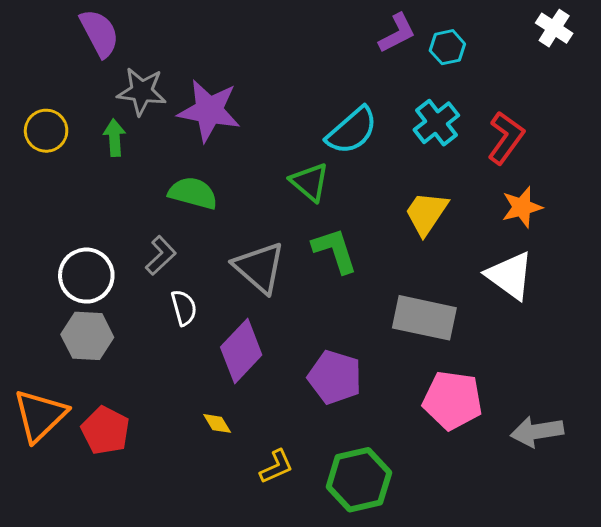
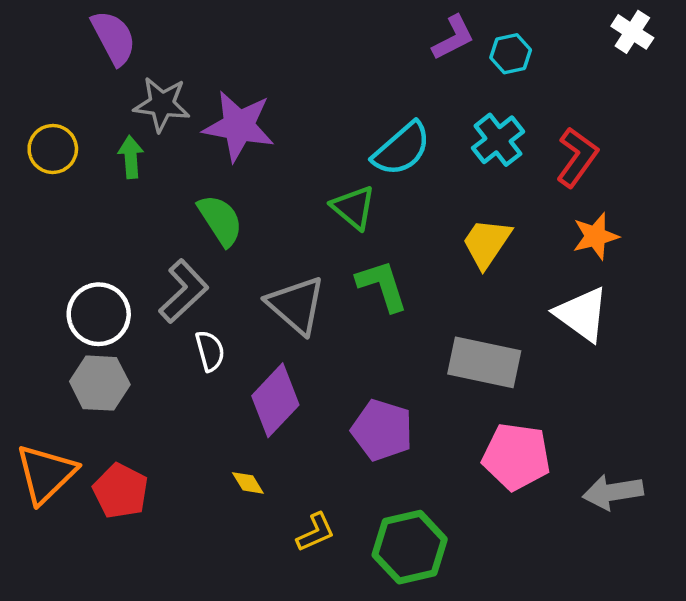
green semicircle: (193, 193) -> (220, 220), turned 42
gray L-shape: (161, 255) -> (184, 291), size x1.4

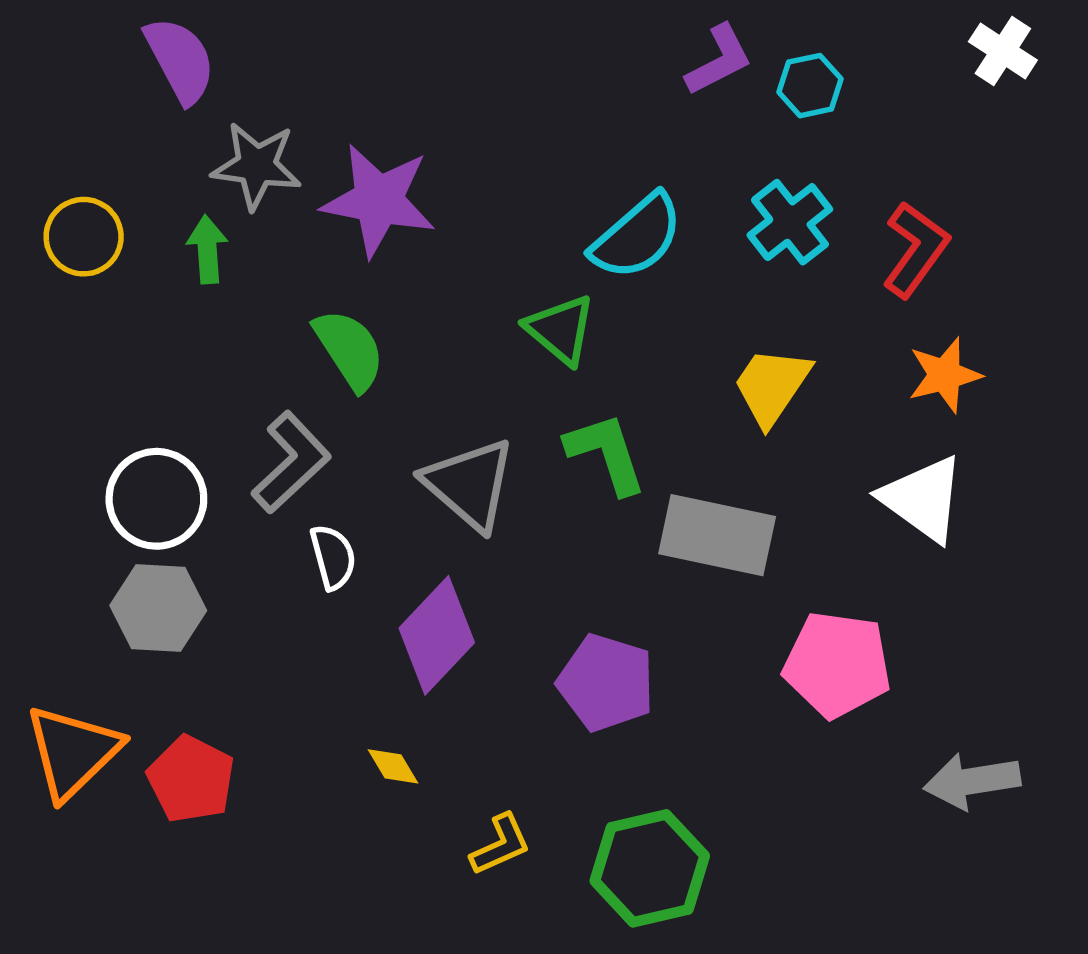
gray rectangle: (484, 362) -> (717, 535), moved
pink pentagon: (516, 457) -> (837, 664), moved

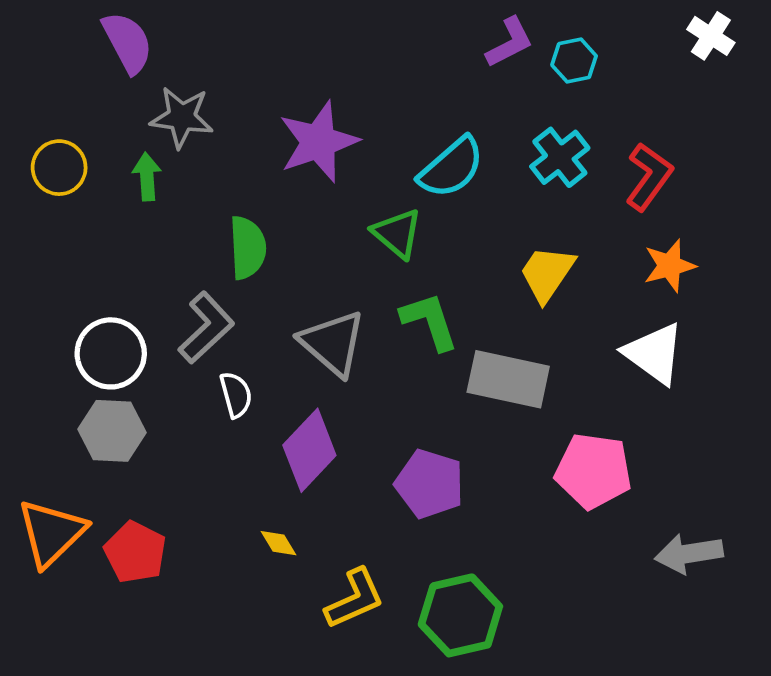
purple star: (379, 200) -> (319, 142), moved, turned -30
green semicircle: (349, 350) -> (248, 248), turned 30
yellow L-shape: (500, 845) -> (355, 599), size x1.4

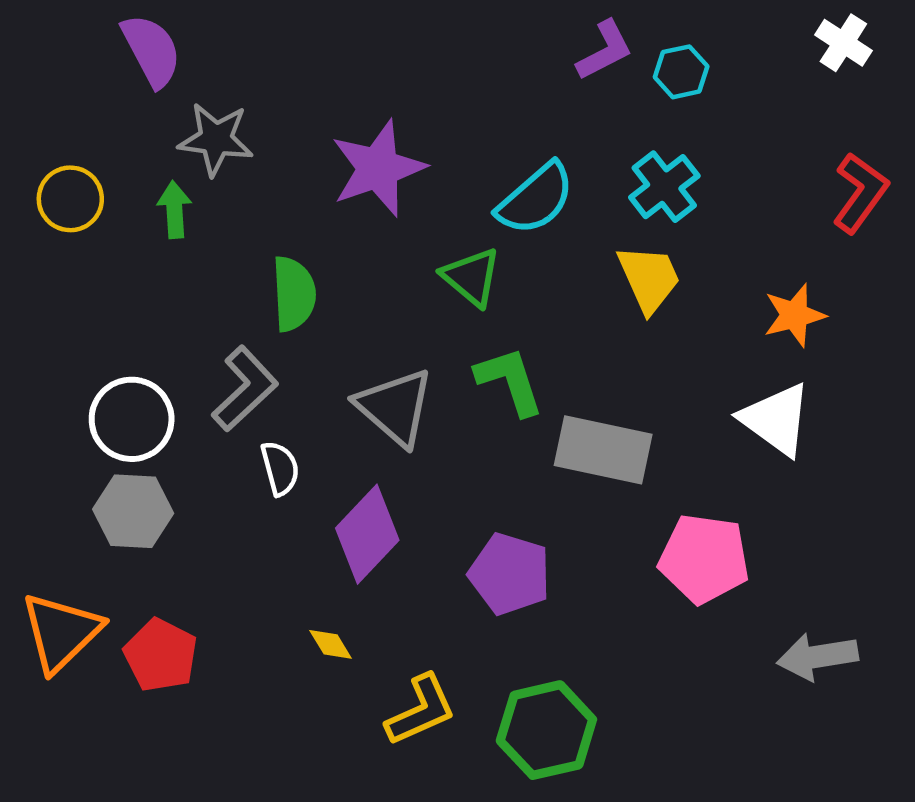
red L-shape: (649, 177) -> (860, 193), moved
yellow trapezoid: (547, 273) -> (649, 278), moved, turned 122

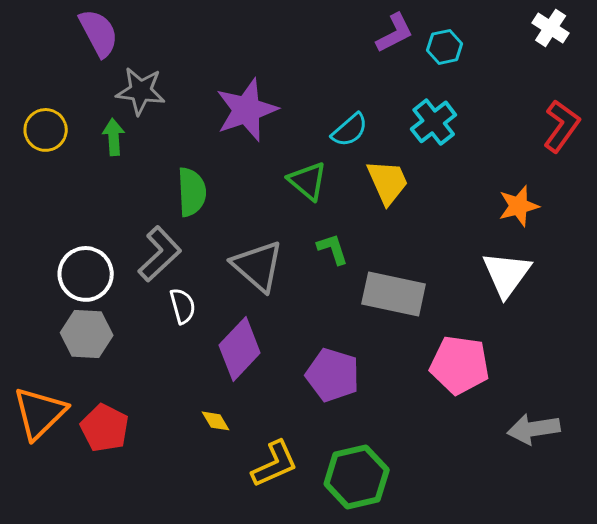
cyan semicircle: (536, 199) -> (350, 130), size x0.7
yellow trapezoid: (649, 278) -> (388, 182), moved
green L-shape: (510, 381) -> (333, 249), size x0.7
white triangle: (776, 419) -> (507, 274), turned 30

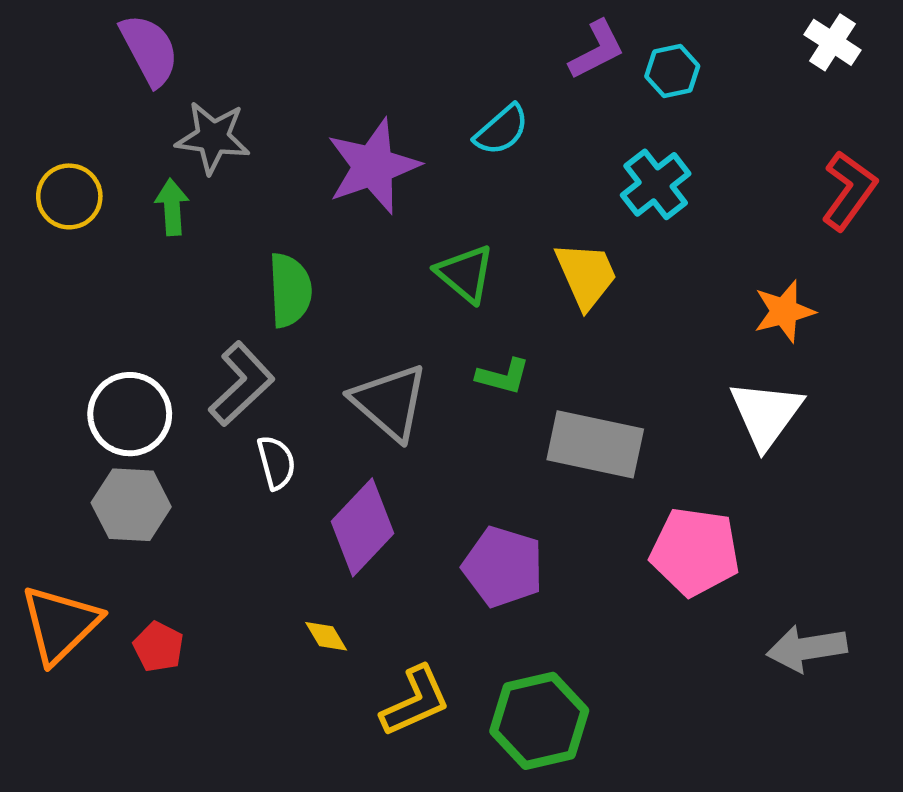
cyan semicircle: (350, 130) -> (502, 130), moved
green L-shape: (333, 249) -> (503, 376), turned 123
red pentagon: (105, 428) -> (158, 647), size x0.7

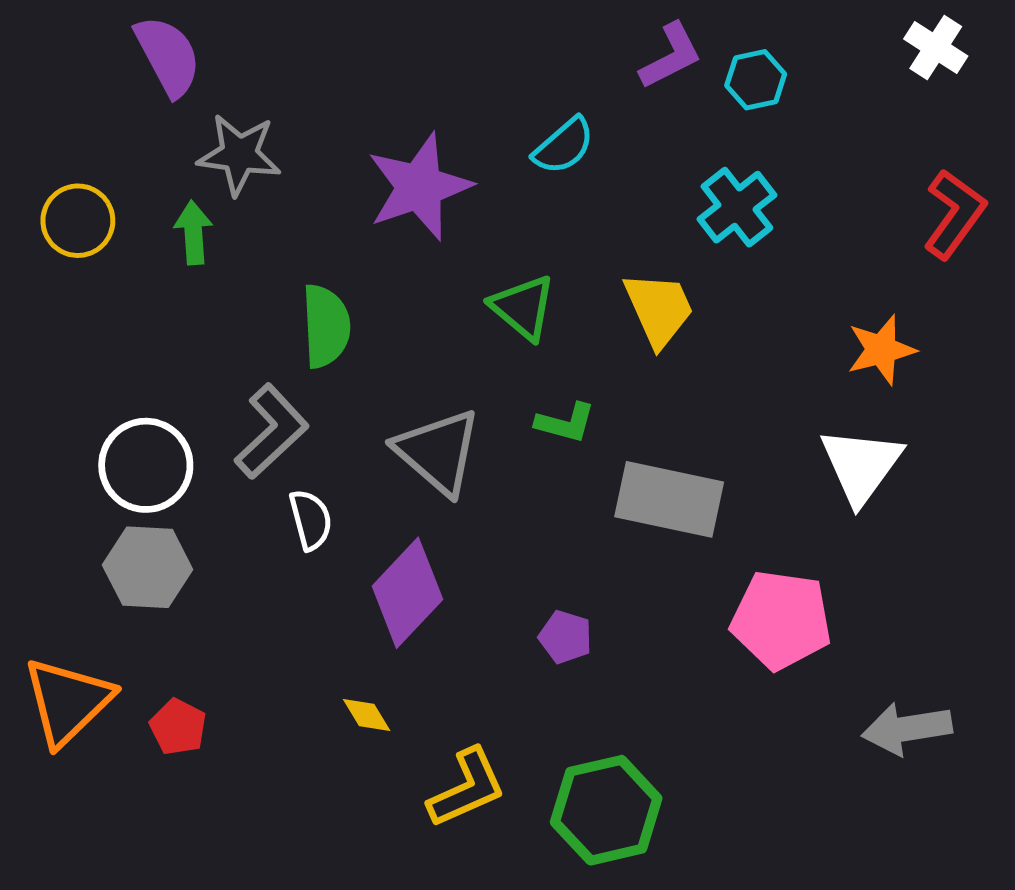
purple pentagon: (503, 567) -> (565, 637), size x0.6

